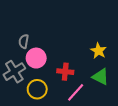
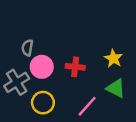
red cross: (65, 72) -> (75, 67), moved

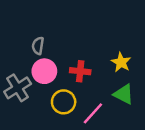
gray semicircle: (27, 48) -> (38, 46), moved
yellow circle: (43, 103) -> (64, 102), moved

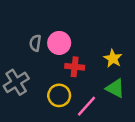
pink circle: (44, 71) -> (59, 43), moved

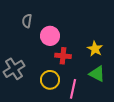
gray semicircle: (35, 43) -> (27, 21), moved
pink line: (87, 106) -> (73, 89), turned -30

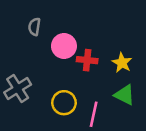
red cross: (63, 56) -> (87, 60), moved

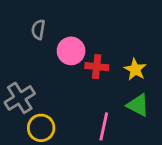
yellow circle: (64, 103) -> (41, 128), moved

